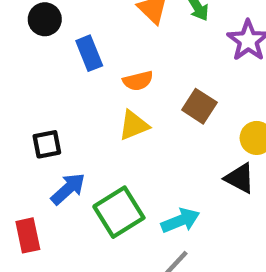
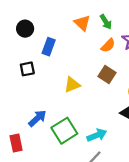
blue rectangle: (89, 53) -> (49, 47), turned 42
orange semicircle: (138, 81) -> (108, 45), moved, turned -32
black square: (47, 144) -> (27, 69), moved

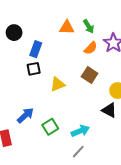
orange triangle: (82, 23) -> (67, 27), turned -42
black square: (27, 69) -> (34, 69), moved
green square: (64, 131) -> (50, 127), size x0.7

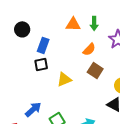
green arrow: (89, 26) -> (94, 23), turned 32
orange semicircle: (91, 48) -> (89, 49), moved

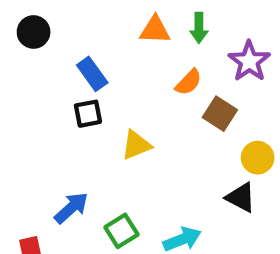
black circle: (22, 29) -> (34, 32), moved
blue rectangle: (43, 45) -> (92, 74), turned -56
brown square: (95, 70) -> (220, 114), moved

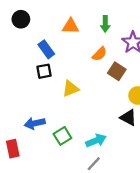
orange triangle: (155, 30) -> (71, 26), moved
black circle: (34, 32) -> (21, 19), moved
blue arrow: (71, 208) -> (35, 123), turned -150

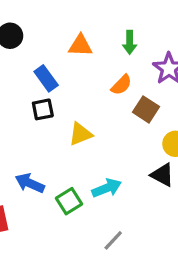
blue arrow: (35, 123) -> (30, 183), turned 36
cyan arrow: (96, 141) -> (107, 188), moved

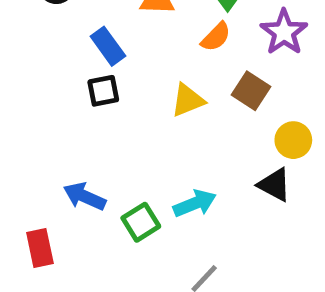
orange semicircle: (121, 85) -> (216, 37), moved
yellow triangle: (80, 134) -> (188, 100), moved

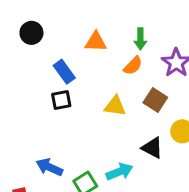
yellow triangle: (188, 100) -> (115, 106), turned 30
black triangle: (275, 185) -> (152, 148), moved

